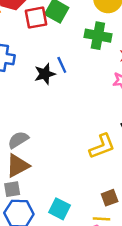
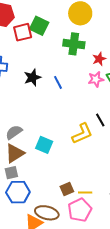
blue line: (62, 65) -> (58, 82), moved
brown square: (110, 198) -> (67, 189), moved
cyan square: (59, 209) -> (44, 145), moved

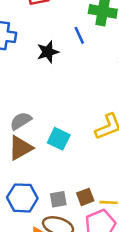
blue line: (58, 82) -> (79, 35), moved
gray square: (11, 173) -> (58, 199), moved

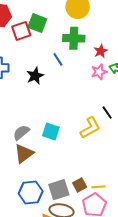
cyan square: (59, 139) -> (51, 131), moved
gray square: (58, 199) -> (59, 190), size x1.5

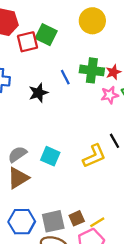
green cross: (74, 38) -> (92, 70), moved
yellow line: (98, 187) -> (97, 222), turned -32

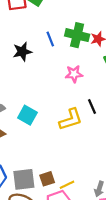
pink star: (110, 95) -> (74, 74), moved

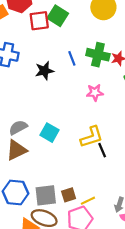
black line: (92, 107) -> (102, 150), moved

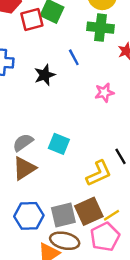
green cross: (98, 55) -> (100, 28), moved
yellow L-shape: (92, 137) -> (99, 173), moved
brown square: (69, 195) -> (89, 211), size x1.6

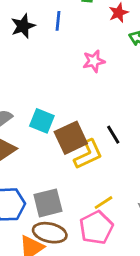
blue line: (74, 57) -> (58, 21), turned 35
black star: (45, 75) -> (23, 26), moved
brown square: (89, 211) -> (71, 138), moved

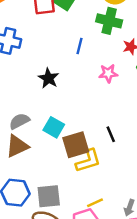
black star: (23, 26) -> (48, 78), moved, turned -30
pink star: (94, 61) -> (108, 73), moved
black line: (113, 135) -> (111, 134), moved

